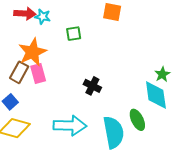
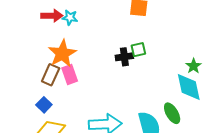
green square: (74, 34) -> (138, 50), moved
black cross: (92, 86) -> (124, 57), moved, turned -30

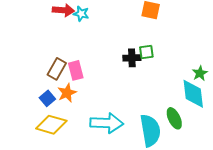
orange star: (62, 54) -> (67, 93), moved, size x0.7

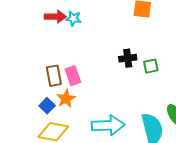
green square: (146, 52) -> (151, 66), moved
brown rectangle: (57, 69) -> (54, 76), turned -35

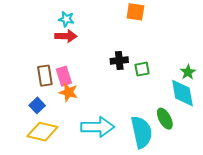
red arrow: (55, 17) -> (66, 36), moved
orange star: (66, 99) -> (68, 92), moved, turned -30

